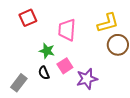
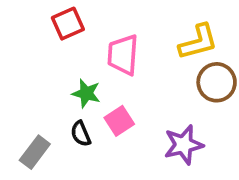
red square: (28, 18) -> (68, 24), moved
purple star: (87, 79) -> (184, 145), moved

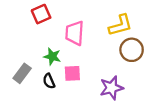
pink square: (119, 121) -> (72, 73), turned 30
gray rectangle: (35, 152) -> (22, 73), moved

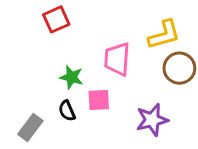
pink trapezoid: (75, 33) -> (117, 59), moved
gray rectangle: (22, 73) -> (30, 127), moved

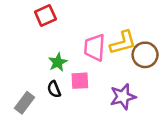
yellow L-shape: (164, 35) -> (123, 43), moved
green star: (71, 77) -> (58, 62), turned 30

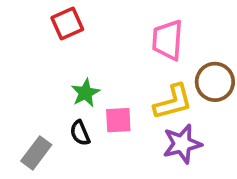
yellow L-shape: (123, 43) -> (173, 102), moved
pink trapezoid: (95, 47) -> (168, 40), moved

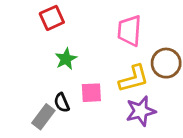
green star: (85, 93) -> (66, 59), moved
gray rectangle: (36, 153) -> (43, 117), moved

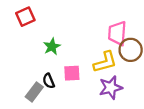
red square: (52, 18) -> (25, 17), moved
pink trapezoid: (129, 31) -> (117, 33), moved

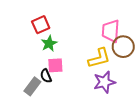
red square: (25, 17) -> (41, 25), moved
pink square: (72, 73) -> (55, 65), moved

